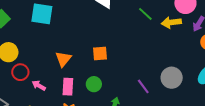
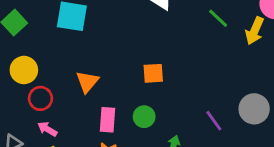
yellow arrow: (171, 22) -> (255, 31), turned -60
orange triangle: (63, 59) -> (87, 82), moved
pink arrow: (39, 85) -> (47, 129), moved

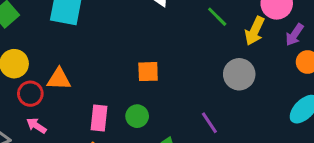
orange triangle: (87, 82) -> (59, 79), moved, turned 50
gray circle: (254, 109) -> (239, 74), moved

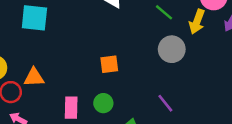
gray circle: (239, 74) -> (172, 49), moved

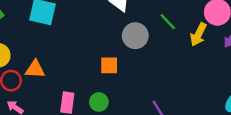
gray circle: (172, 49) -> (135, 36), moved

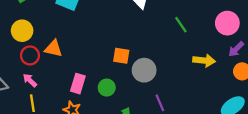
yellow arrow: (198, 34) -> (204, 60), moved, turned -120
gray circle: (135, 36) -> (144, 70), moved

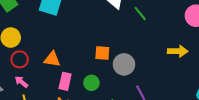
green line: (181, 25) -> (140, 13), moved
orange triangle: (53, 49) -> (52, 59), moved

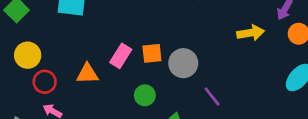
pink rectangle: (65, 81) -> (121, 56), moved, turned 30

